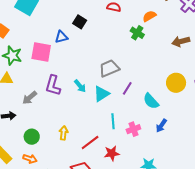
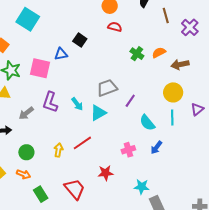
orange semicircle: (149, 16) -> (159, 53), moved
yellow circle: (176, 83) -> (173, 92), moved
purple line: (127, 88) -> (130, 101), moved
cyan line: (113, 121) -> (172, 117), moved
red line: (90, 142) -> (82, 143), moved

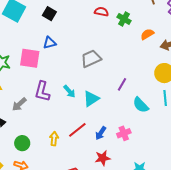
black square: (80, 40) -> (49, 14), moved
green cross: (137, 54) -> (124, 19), moved
gray trapezoid: (107, 88) -> (91, 59), moved
blue arrow: (156, 148) -> (101, 133), moved

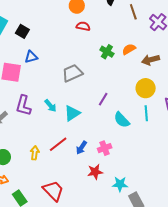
black square: (49, 14) -> (22, 31), moved
green cross: (124, 19) -> (107, 52), moved
red star: (103, 158) -> (95, 172), moved

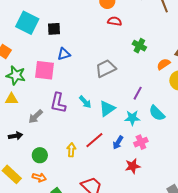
black square: (22, 31) -> (54, 29), turned -32
orange semicircle: (129, 49) -> (164, 64), moved
cyan star: (120, 184) -> (132, 118), moved

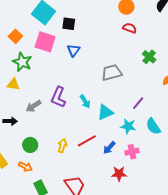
blue triangle: (64, 54) -> (73, 50), turned -48
pink square: (44, 70) -> (45, 42), moved

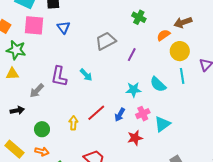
purple line: (138, 103) -> (132, 55), moved
cyan triangle: (105, 112) -> (162, 124), moved

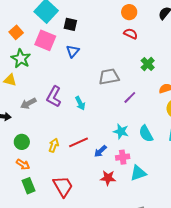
orange arrow: (42, 151) -> (23, 164), moved

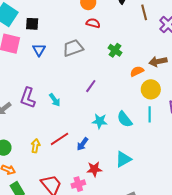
gray trapezoid: (109, 77) -> (73, 48), moved
purple line: (130, 97) -> (91, 86), moved
pink cross: (123, 157) -> (78, 184), moved

